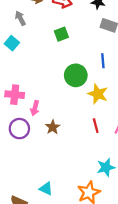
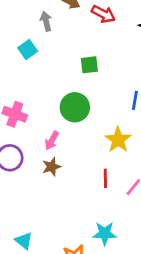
green square: (61, 34) -> (89, 65), moved
green circle: (76, 75) -> (75, 107), moved
pink arrow: (35, 108) -> (52, 141), moved

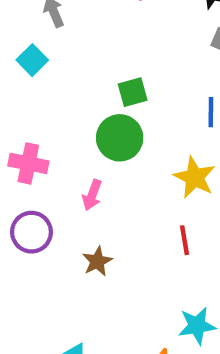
green square: (89, 65) -> (133, 92), moved
brown star: (52, 167) -> (97, 261), moved

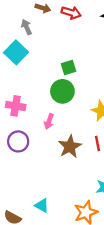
cyan square: (32, 60) -> (16, 52), size x1.5
brown star: (97, 261) -> (70, 147), moved, size x1.5

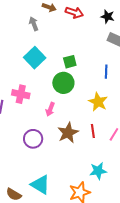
cyan square: (16, 52) -> (35, 58), moved
purple circle: (18, 141) -> (33, 139), moved
cyan triangle: (42, 206) -> (40, 185), size x1.5

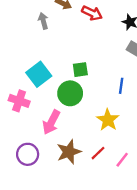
cyan square: (35, 58) -> (39, 74), moved
pink arrow: (50, 109) -> (51, 122), size x1.5
red line: (93, 131) -> (98, 153), turned 48

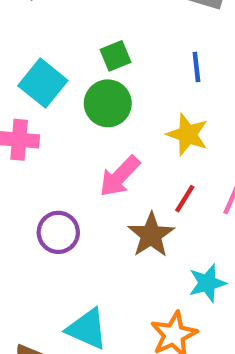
pink arrow: (51, 122) -> (120, 176), moved, turned 30
brown star: (69, 152) -> (151, 235), moved

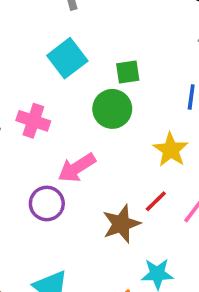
cyan square: (43, 83) -> (67, 58), moved
pink arrow: (120, 176) -> (77, 168), moved

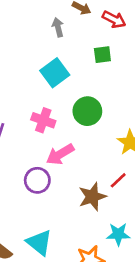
green square: (128, 72) -> (102, 55), moved
pink cross: (33, 121) -> (43, 120), moved

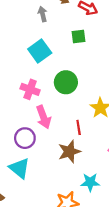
pink arrow: (60, 154) -> (44, 117), turned -80
red line: (118, 180) -> (79, 127), moved, turned -56
cyan triangle: (39, 243) -> (19, 168), moved

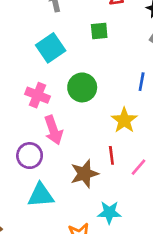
red line: (79, 127) -> (111, 155), moved
cyan triangle: (19, 168) -> (41, 195), moved, turned -45

